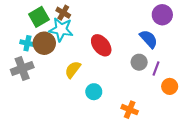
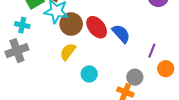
blue semicircle: (149, 39) -> (121, 34), moved
brown circle: (44, 43) -> (71, 24), moved
gray circle: (139, 62) -> (135, 77), moved

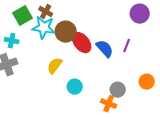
brown circle: (71, 24) -> (66, 32), moved
purple line: (152, 51) -> (127, 46), moved

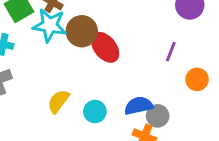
blue semicircle: (105, 49) -> (139, 106), moved, turned -60
yellow semicircle: (55, 66) -> (58, 101), moved
orange circle: (147, 82) -> (197, 79), moved

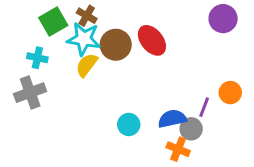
red ellipse: (105, 47) -> (152, 40), moved
purple line: (171, 52) -> (204, 107), moved
yellow semicircle: (58, 101) -> (87, 65), moved

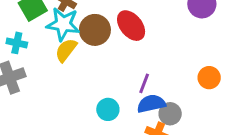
purple line: (204, 107) -> (144, 83), moved

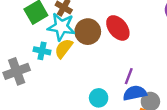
cyan cross: (17, 43) -> (42, 51), moved

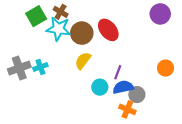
yellow semicircle: (64, 48) -> (83, 61), moved
cyan cross: (42, 51) -> (40, 67), moved, turned -32
cyan circle: (99, 98) -> (100, 87), moved

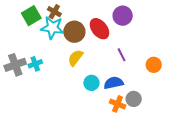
purple circle: (160, 14) -> (123, 16), moved
purple line: (118, 72) -> (122, 55), moved, turned -48
gray circle: (137, 95) -> (134, 99), moved

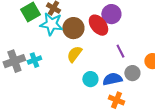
purple circle: (123, 16) -> (111, 14), moved
gray circle: (134, 99) -> (132, 73), moved

